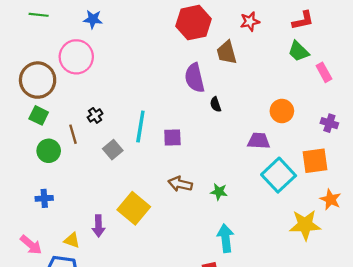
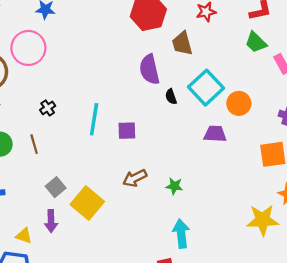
brown line: (73, 134) -> (34, 144), moved
gray square: (113, 150) -> (56, 187), moved
cyan square: (279, 175) -> (206, 88), moved
brown arrow: (180, 184) -> (135, 178), turned -40

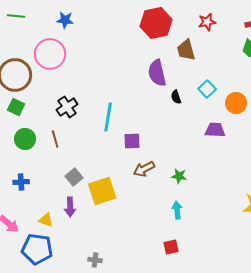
cyan square: (206, 88) -> (207, 89), size x0.6
black cross: (48, 108) -> (67, 107), size x1.5
purple square: (127, 131) -> (132, 141), moved
yellow square: (87, 203) -> (102, 191), turned 32
cyan arrow: (181, 234) -> (177, 210), moved, size x0.7

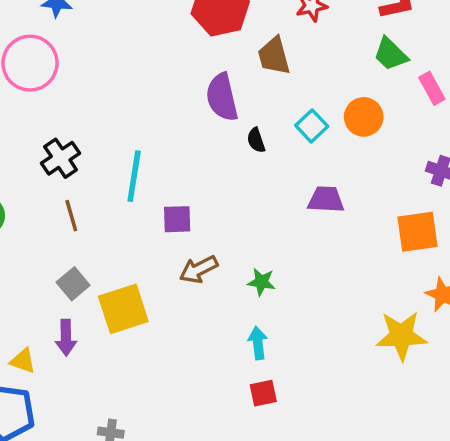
orange circle: (236, 103) -> (364, 117), moved
brown line: (55, 139) -> (71, 216), moved
red square: (171, 247) -> (263, 393), moved

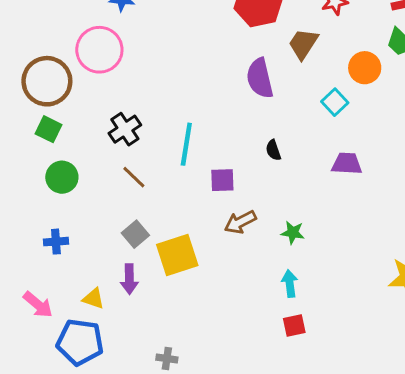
brown trapezoid: (274, 56) -> (303, 44), turned 48
orange circle: (364, 117) -> (365, 68), moved
black semicircle: (256, 140) -> (273, 150), moved
brown line: (71, 216) -> (134, 177), turned -30

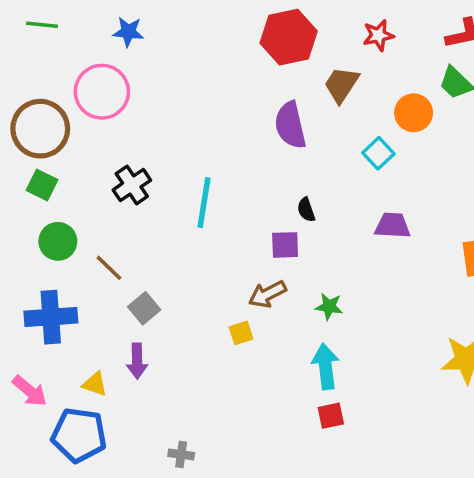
brown line: (134, 177) -> (109, 268), moved
purple square: (222, 180) -> (285, 245), moved
blue cross: (56, 242) -> (51, 317), size x1.8
yellow square: (177, 255) -> (241, 333), moved, size x0.5
cyan arrow: (290, 284) -> (326, 366), size x1.4

